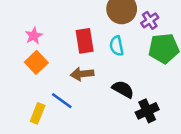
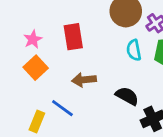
red rectangle: (85, 41) -> (73, 37), moved
cyan semicircle: (117, 46) -> (134, 50), moved

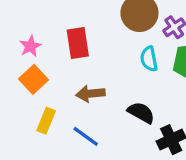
blue line: (62, 108) -> (86, 136), moved
yellow rectangle: (37, 122) -> (46, 121), moved

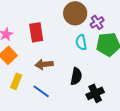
black semicircle: (141, 113) -> (76, 76), turned 72

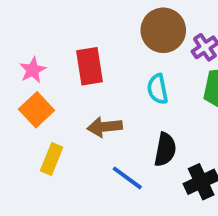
cyan semicircle: (81, 42) -> (158, 89), moved
blue line: (41, 91) -> (127, 178), moved

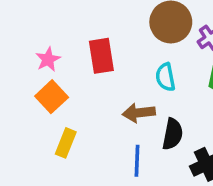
brown arrow: (105, 127) -> (139, 113), moved
blue line: (127, 178) -> (137, 161), turned 56

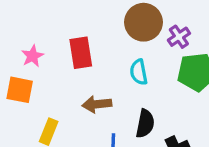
orange square: (52, 97) -> (20, 90), moved, turned -36
brown arrow: (139, 113) -> (97, 104), moved

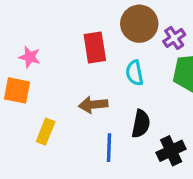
red rectangle: (81, 53) -> (95, 48), moved
pink star: (33, 56) -> (30, 57), turned -30

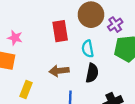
black semicircle: (141, 124) -> (92, 73), moved

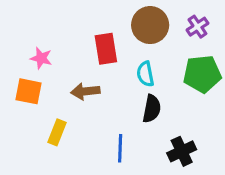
purple cross: (115, 25) -> (197, 27), moved
brown arrow: (59, 71) -> (85, 91), moved

